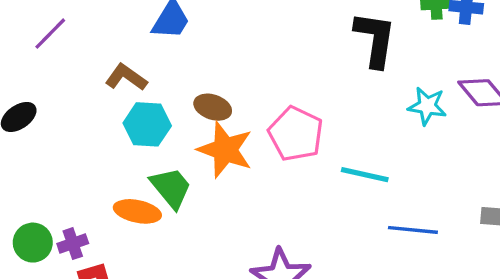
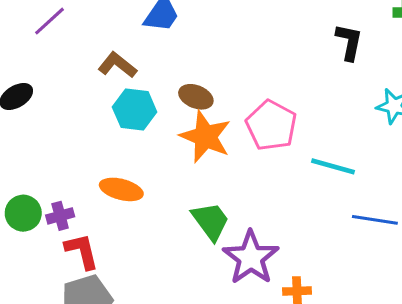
black L-shape: (375, 39) -> (349, 42), size x0.7
green trapezoid: (171, 188) -> (211, 221), moved

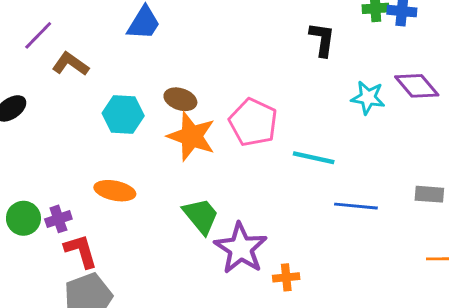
brown L-shape: (117, 65) -> (71, 64), moved

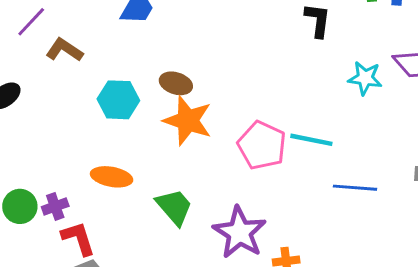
pink pentagon: (253, 122) -> (262, 145), moved
green trapezoid: (201, 216) -> (174, 207), moved

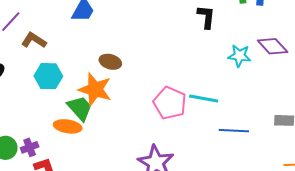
cyan hexagon: (118, 100) -> (48, 76), moved
orange star: (188, 121) -> (95, 89), moved
green trapezoid: (174, 207) -> (80, 108), moved

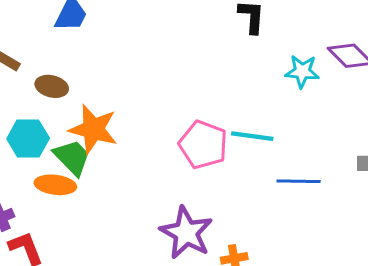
brown ellipse: (110, 62) -> (52, 86), moved
cyan hexagon: (48, 76) -> (28, 138), moved

